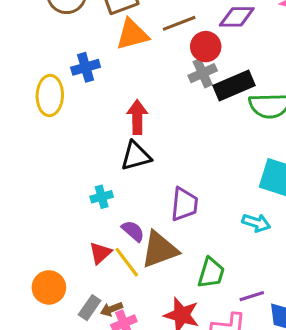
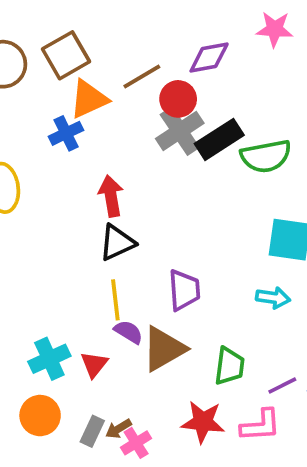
blue cross: (86, 67) -> (66, 133), moved
gray cross: (203, 73) -> (180, 131), size x1.4
cyan cross: (102, 197) -> (49, 359), moved, size x1.5
yellow line: (127, 262) -> (115, 300), moved, turned 40

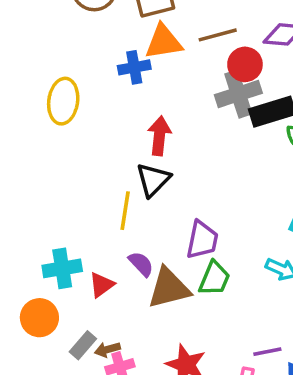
black triangle: (117, 243) -> (153, 180), turned -36
yellow line: (115, 300) -> (125, 211), moved
green trapezoid: (229, 366) -> (214, 278), moved

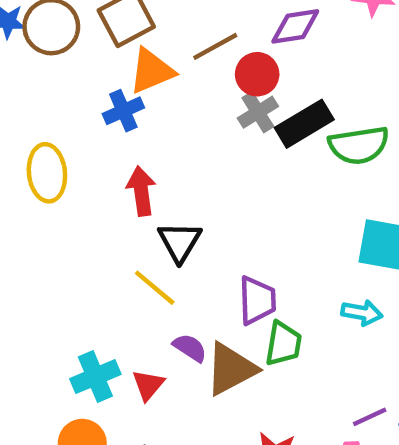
gray cross: (238, 94) -> (258, 112), size x0.7
red arrow: (159, 136) -> (141, 191), moved
yellow line: (125, 211) -> (155, 288), turned -45

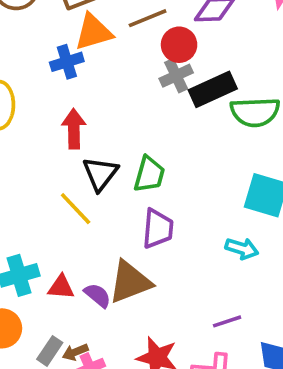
green trapezoid: (283, 344) -> (149, 174), moved
purple semicircle: (190, 348) -> (98, 295), moved
red triangle: (148, 385) -> (61, 287), turned 48
purple line: (370, 417) -> (227, 321), moved

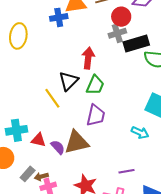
red arrow: (74, 129) -> (88, 58), moved

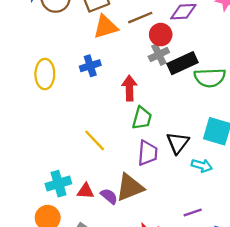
blue cross: (59, 17) -> (90, 66), moved
black triangle: (68, 81) -> (178, 143), moved

